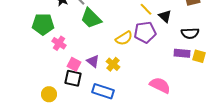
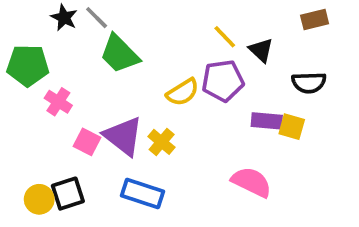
purple rectangle: (182, 53) -> (267, 121), moved
yellow square: (199, 56) -> (292, 127), moved
purple triangle: (93, 61) -> (123, 136), size x1.6
black square: (73, 78) -> (68, 194), moved, turned -30

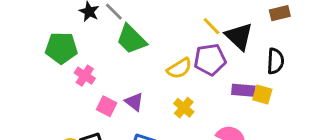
black triangle: (261, 50) -> (239, 36), size x1.5
black semicircle: (309, 83) -> (275, 61), turned -85
purple triangle: (123, 136) -> (134, 102), size x0.6
yellow cross: (162, 142) -> (184, 108), moved

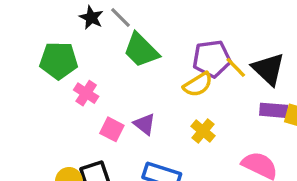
yellow line: (211, 26) -> (236, 67), moved
black triangle: (239, 36) -> (268, 69), moved
purple pentagon: (210, 60) -> (212, 59), moved

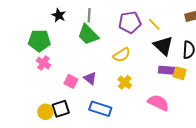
gray line: (121, 18) -> (89, 15), moved, turned 48
purple pentagon: (212, 59) -> (130, 22), moved
yellow line: (236, 67) -> (154, 24), moved
pink cross: (86, 93) -> (43, 63), moved

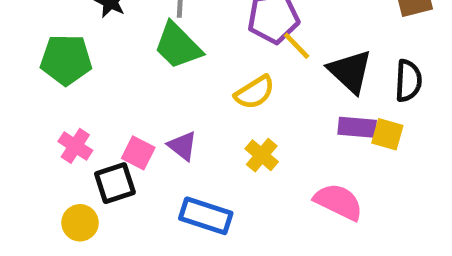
yellow line: (154, 24) -> (297, 46), moved
pink cross: (43, 63) -> (75, 146), moved
black square: (61, 109) -> (115, 183), moved

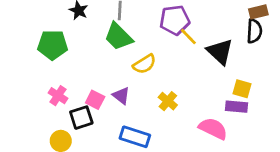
black semicircle: (408, 81) -> (254, 31), moved
yellow semicircle: (255, 92) -> (144, 64), moved
purple rectangle: (357, 127) -> (236, 107), moved

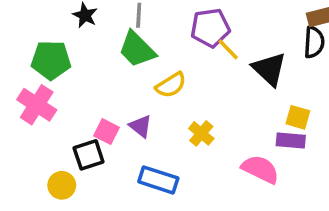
pink cross: (58, 96) -> (37, 105), moved, size x1.5

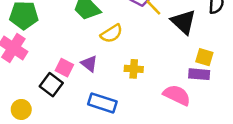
yellow cross: (201, 133) -> (134, 69), turned -36
black square: (89, 155) -> (51, 85), turned -35
yellow circle: (62, 185) -> (21, 109), moved

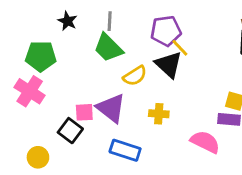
black triangle: (183, 22) -> (169, 65), moved
purple triangle: (89, 64) -> (111, 108), size x1.6
pink square: (64, 68) -> (84, 112), turned -30

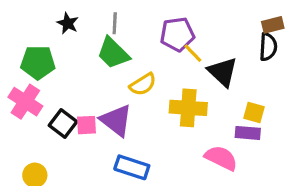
black triangle: (169, 65) -> (223, 72), moved
yellow cross: (159, 114) -> (188, 108), moved, size x1.6
black square: (70, 131) -> (63, 123), moved

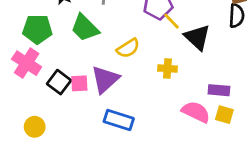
green trapezoid: (113, 53) -> (85, 28), moved
yellow cross: (188, 108) -> (167, 69), size x0.6
yellow square: (254, 113) -> (224, 115), moved
purple triangle: (116, 120) -> (105, 79), turned 40

